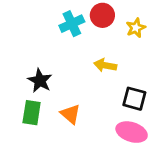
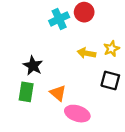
yellow star: (136, 28) -> (111, 49), moved
pink ellipse: (132, 132) -> (77, 114), moved

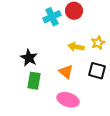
green rectangle: (26, 92) -> (34, 81), moved
orange triangle: (58, 93) -> (66, 72), moved

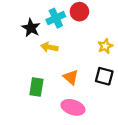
yellow arrow: (76, 47) -> (49, 47), moved
black star: (29, 58) -> (31, 28), moved

